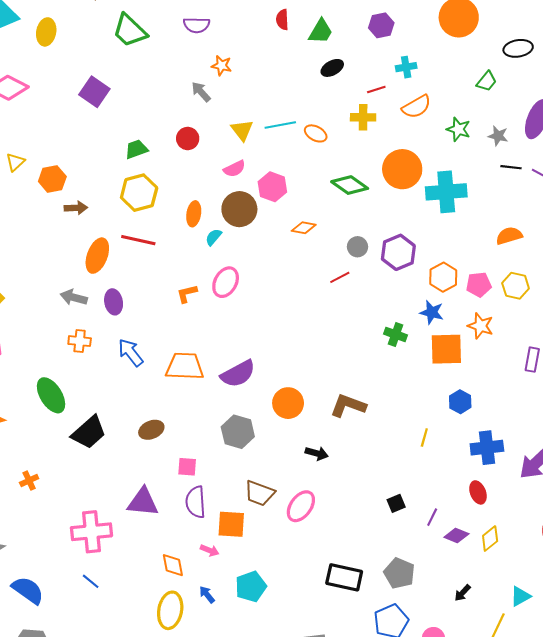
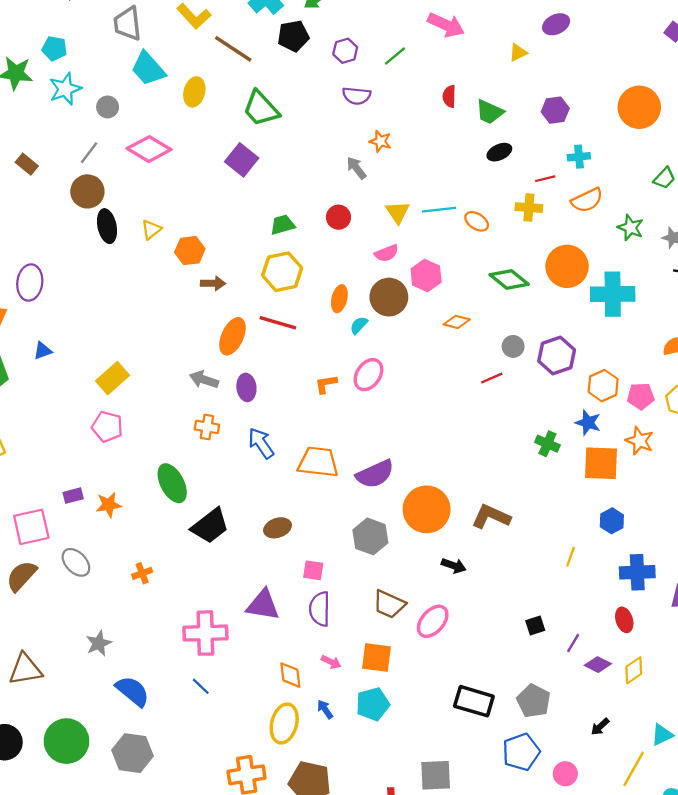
green trapezoid: (130, 31) -> (261, 109), moved
green trapezoid: (321, 31) -> (490, 112), turned 80
orange circle: (288, 403) -> (427, 509), size x1.4
orange square: (231, 524) -> (376, 658), moved

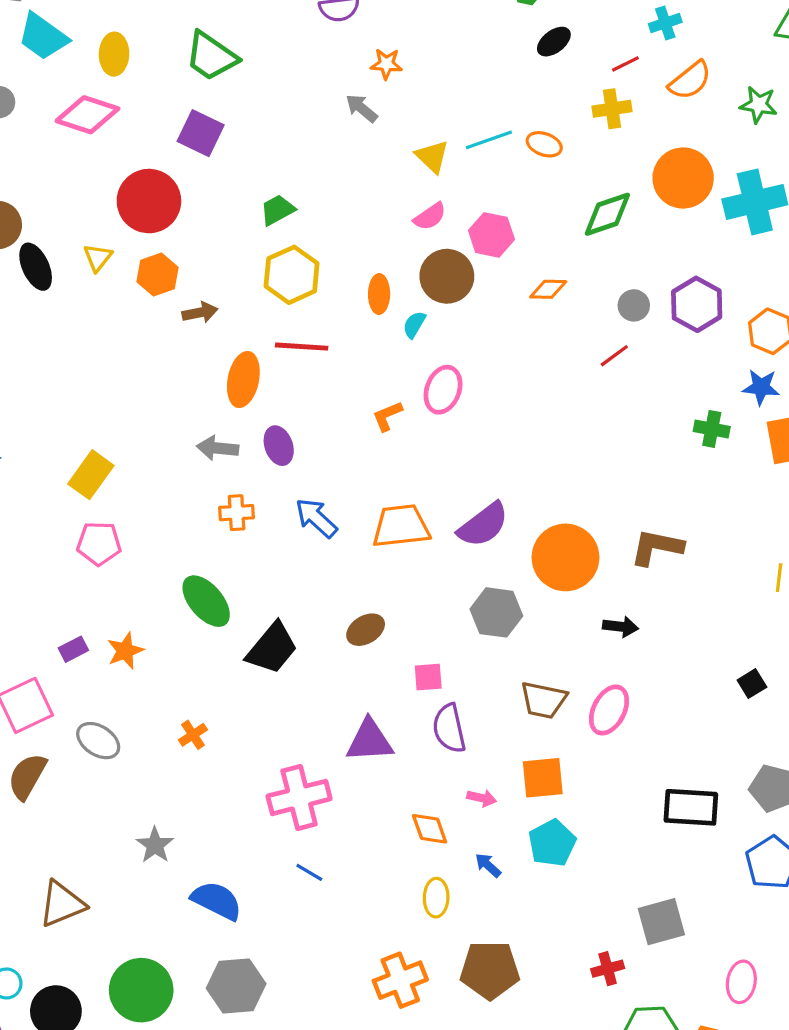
pink diamond: (149, 149) -> (87, 115), moved
red circle: (338, 217) -> (149, 201), moved, size x1.8
green diamond: (509, 279) -> (607, 214), turned -45
yellow ellipse: (284, 724) -> (436, 898), size x0.7

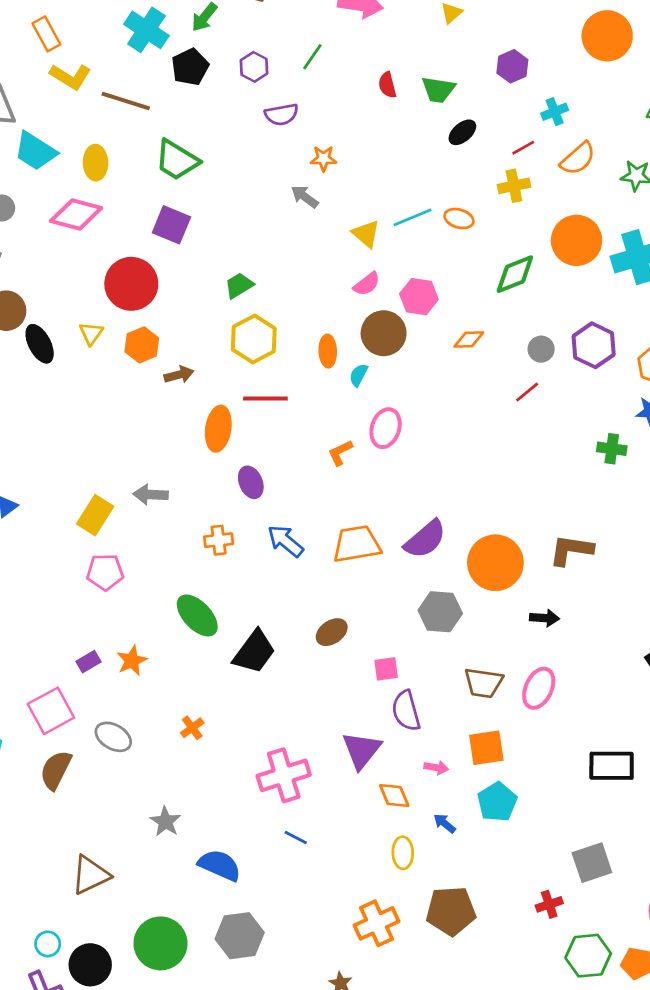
gray arrow: (218, 448) -> (151, 495), moved
purple triangle: (370, 741) -> (362, 750), moved, turned -45

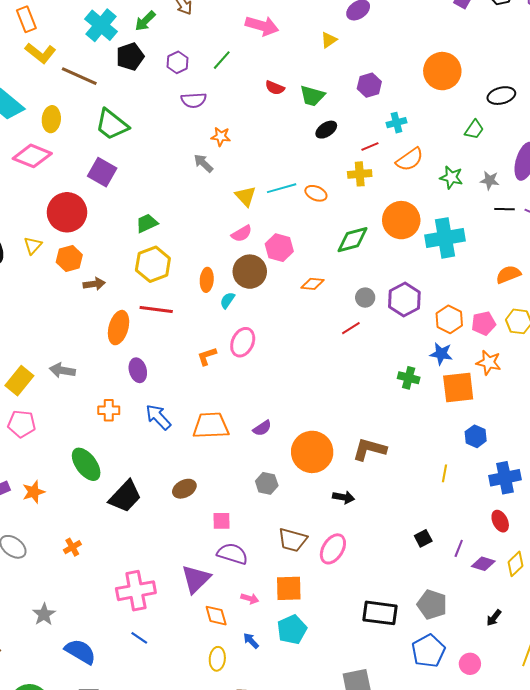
red semicircle: (387, 85) -> (275, 88), turned -60
purple semicircle: (425, 539) -> (262, 428), size x0.6
gray hexagon: (440, 612) -> (267, 483), size x0.7
purple semicircle: (406, 711) -> (232, 554), turned 116

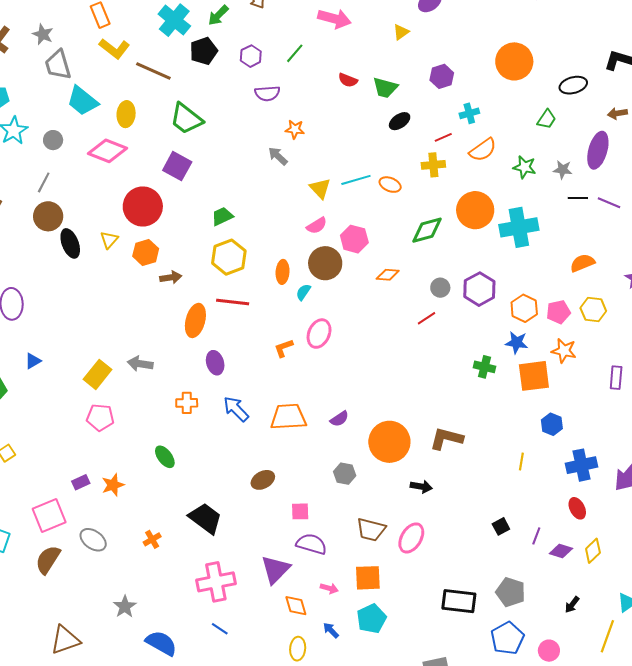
green ellipse: (86, 464) -> (165, 457), size x0.7
black trapezoid: (125, 496) -> (205, 518), moved, turned -96

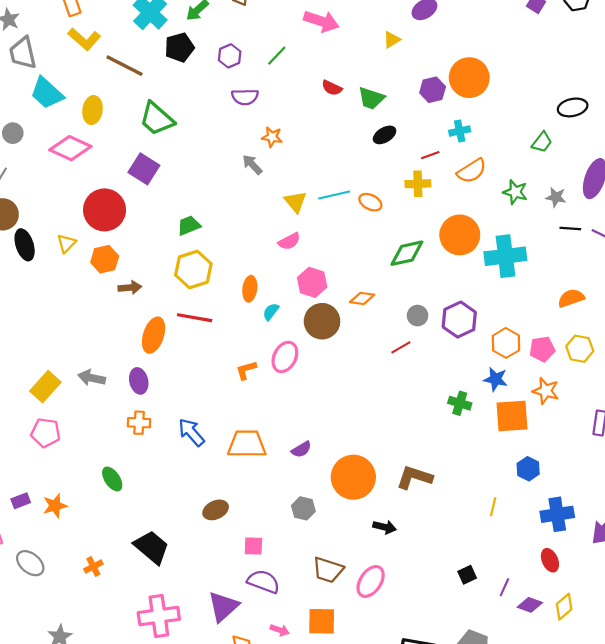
orange circle: (514, 61) -> (469, 78), moved
pink hexagon: (354, 239) -> (312, 282), moved
brown circle: (325, 263) -> (322, 321), moved
purple ellipse: (215, 363) -> (139, 381), moved

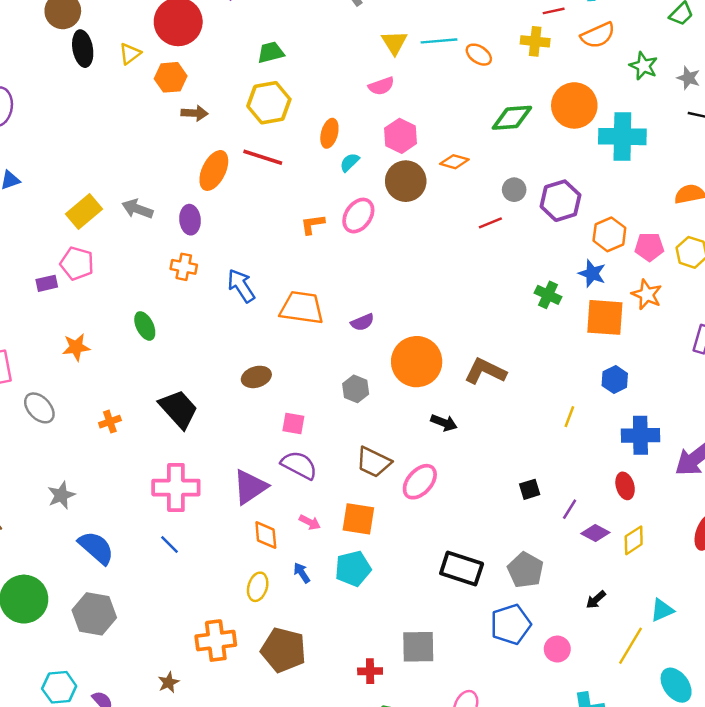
purple rectangle: (21, 501) -> (47, 283), moved

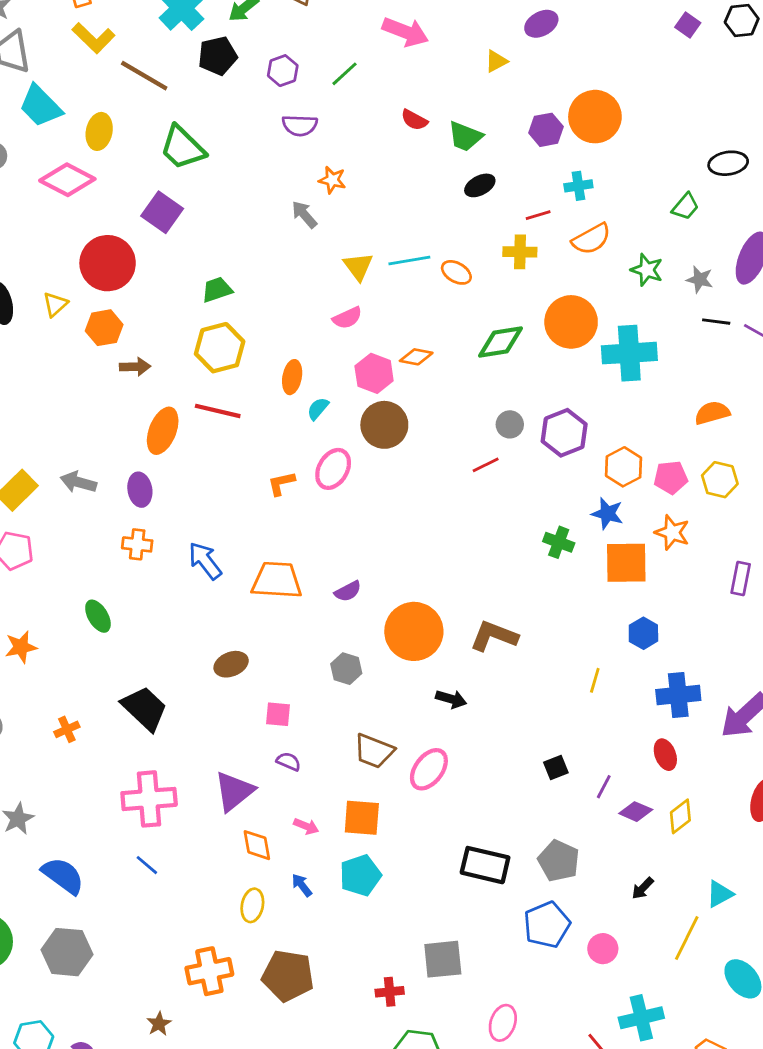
orange diamond: (454, 162) -> (416, 357), moved
purple semicircle: (299, 465) -> (289, 762), size x0.6

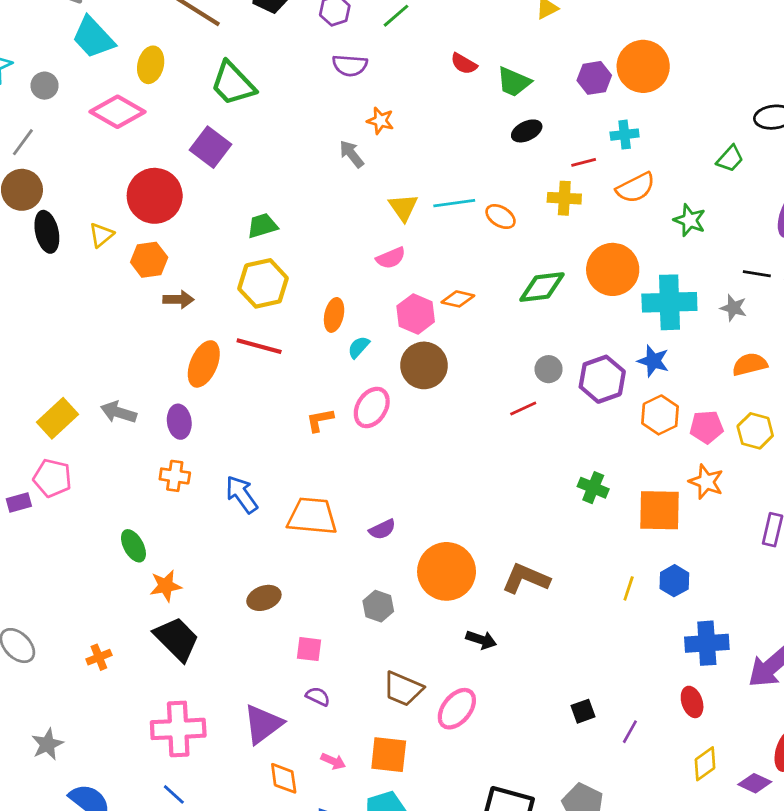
gray star: (700, 279) -> (733, 308), moved
blue star: (607, 514) -> (653, 361), moved
orange star: (21, 647) -> (166, 586), moved
yellow line: (595, 680) -> (629, 588), moved
purple diamond: (636, 812) -> (755, 783), moved

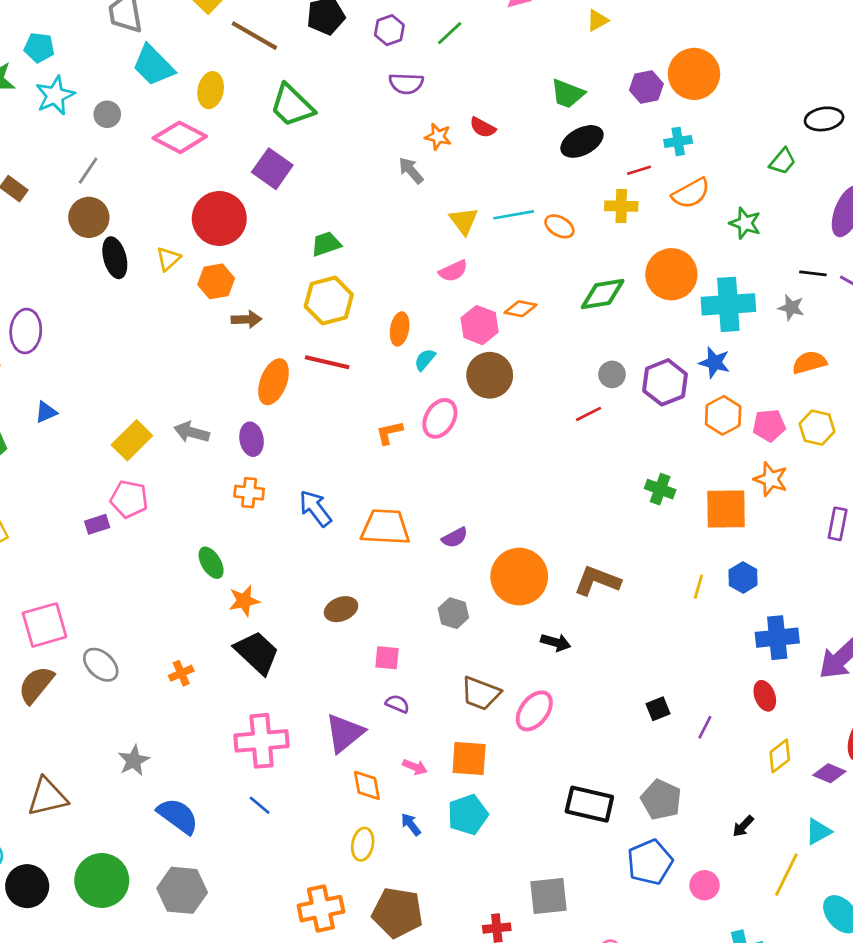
red semicircle: (464, 64) -> (483, 127), moved
black ellipse: (527, 131) -> (582, 141), size x1.4

